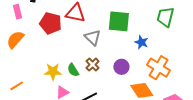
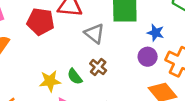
purple circle: (121, 67) -> (148, 57), moved

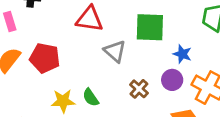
red pentagon: (41, 22) -> (45, 58), moved
brown cross: (98, 67) -> (139, 89), moved

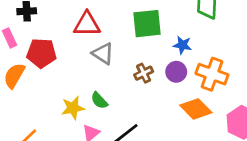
gray triangle: (115, 51) -> (103, 54), moved
red pentagon: (45, 58) -> (41, 53), moved
brown cross: (139, 89) -> (144, 73), moved, turned 30

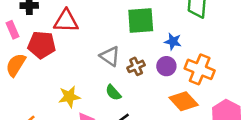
red triangle: (87, 24) -> (66, 21), moved
gray triangle: (103, 54) -> (110, 56), moved
green semicircle: (99, 100) -> (113, 93), moved

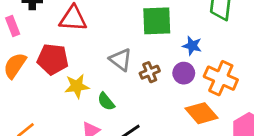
red pentagon: (42, 45) -> (53, 59), moved
green semicircle: (113, 93) -> (106, 102), moved
yellow star: (69, 97) -> (77, 86), moved

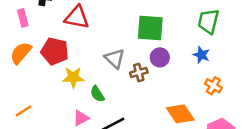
blue star: (192, 46) -> (201, 55), moved
purple circle: (184, 73) -> (160, 57), moved
orange cross: (221, 78) -> (213, 86), moved, size x0.6

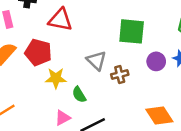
purple circle: (160, 57) -> (156, 61), moved

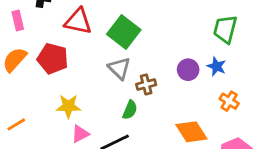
green square: (132, 31) -> (124, 32), moved, turned 32
yellow star: (56, 78) -> (68, 106), moved
green semicircle: (79, 95) -> (130, 110), moved, turned -126

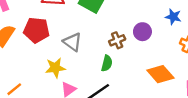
gray triangle: (119, 68) -> (73, 42), moved
purple circle: (188, 70) -> (142, 32), moved

